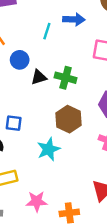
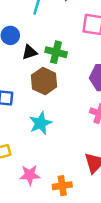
brown hexagon: (68, 119) -> (44, 81), moved

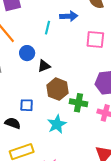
green cross: (56, 52) -> (78, 103), moved

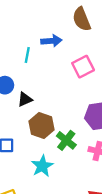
pink square: (95, 39) -> (83, 67), turned -30
green cross: (78, 103) -> (66, 140), turned 30

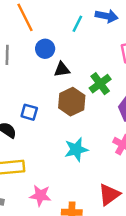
green cross: (66, 140) -> (100, 84), moved
cyan star: (42, 166) -> (76, 149), moved

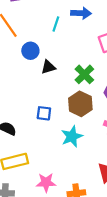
brown hexagon: (72, 102) -> (80, 104), moved
blue square: (29, 112) -> (44, 113), moved

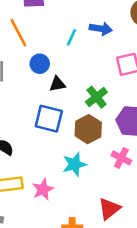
blue square: (44, 113) -> (49, 119), moved, size x1.6
pink star: (46, 182) -> (43, 189), moved, turned -30

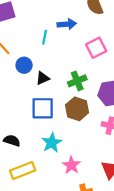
green cross: (96, 97) -> (77, 81), turned 30
cyan star: (74, 164) -> (52, 143), moved
pink star: (43, 189) -> (71, 165), moved

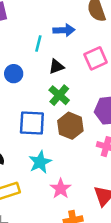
black triangle: (43, 78) -> (56, 67), moved
green cross: (77, 81) -> (59, 95), moved, turned -30

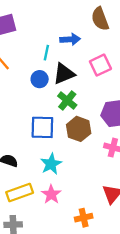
black triangle: (56, 67) -> (64, 74), size x1.5
blue circle: (14, 74) -> (40, 79), moved
pink star: (61, 189) -> (51, 194), moved

